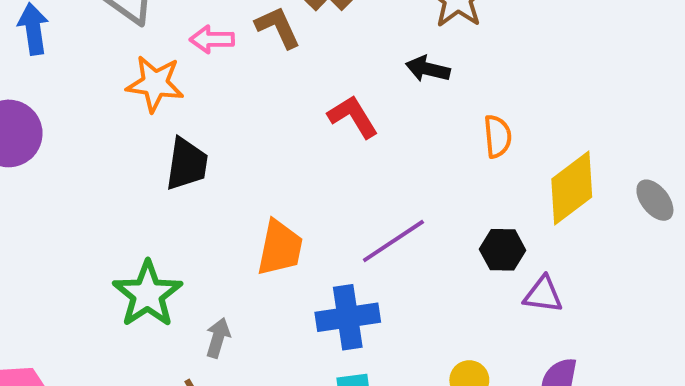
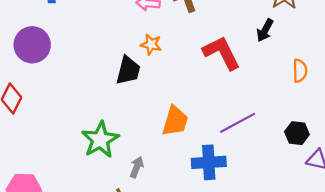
black arrow: (428, 69) -> (265, 30), turned -80
orange star: (155, 84) -> (151, 44), moved, size x0.7
red L-shape: (353, 117) -> (222, 53), size x1.4

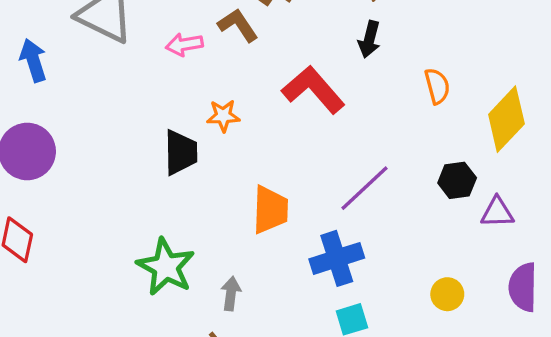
orange star: (151, 44) -> (223, 116), moved

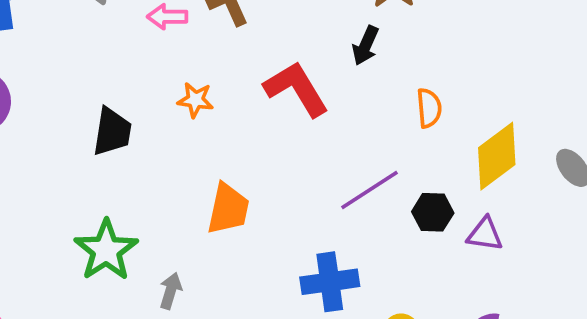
black trapezoid: (181, 152) -> (112, 132), moved
purple line: (364, 188) -> (370, 190), moved
purple triangle: (497, 212) -> (485, 234), moved
blue cross: (337, 258) -> (330, 282), moved

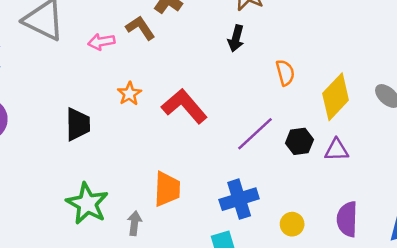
red L-shape: (296, 89) -> (184, 106), moved
orange star: (195, 100) -> (129, 94), turned -30
orange trapezoid: (228, 209) -> (167, 189), moved

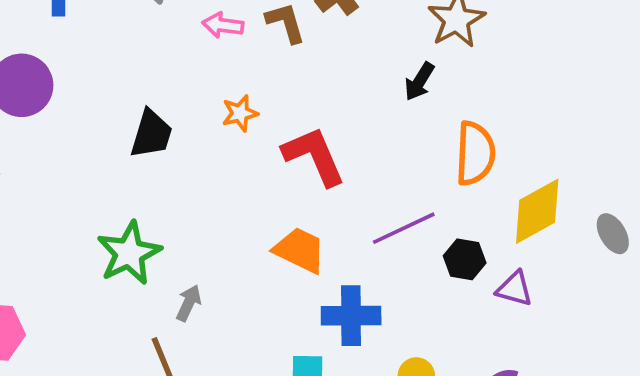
orange semicircle: (285, 73) -> (475, 153), size x1.6
orange trapezoid: (167, 189) -> (300, 250), moved, turned -84

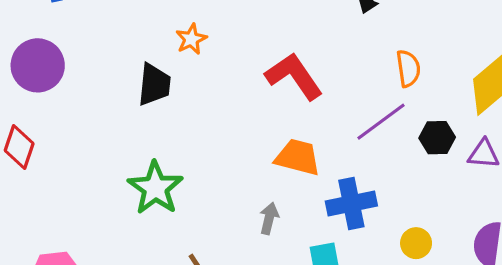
orange star: (240, 113) -> (191, 39), moved
orange semicircle: (475, 153) -> (408, 68), moved, size x0.7
gray arrow: (189, 303) -> (269, 218), moved

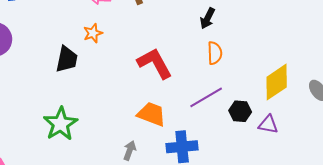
orange semicircle: (408, 68) -> (215, 53), moved

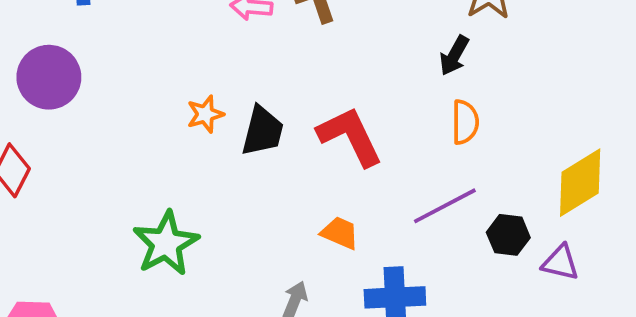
orange star: (93, 33) -> (205, 114), moved
black trapezoid: (67, 59) -> (263, 131), moved
orange trapezoid: (152, 114) -> (340, 233), size x0.7

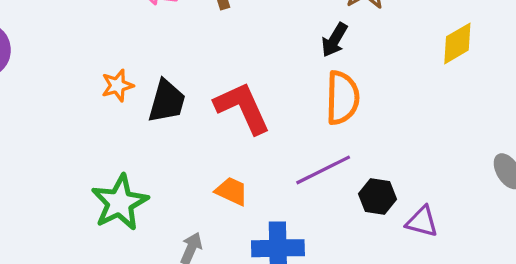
orange semicircle: (465, 122) -> (342, 98), size x1.4
yellow diamond: (580, 183) -> (457, 43), moved, size x0.7
green star: (166, 243) -> (120, 203), moved

